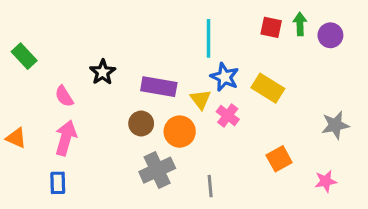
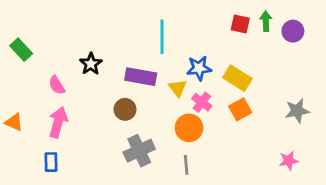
cyan line: (209, 38) -> (162, 37), moved
blue star: (225, 77) -> (199, 68), turned -30
orange circle: (180, 132) -> (189, 128), moved
orange square: (279, 159) -> (240, 109), moved

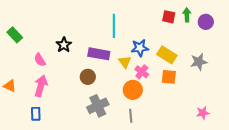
orange square: (240, 109) -> (169, 77), turned 35
gray star: (297, 111) -> (199, 62), moved

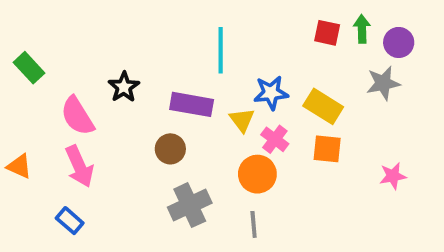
pink semicircle: (40, 60) -> (77, 116), size x1.5
gray star: (199, 62) -> (383, 83), moved
pink arrow: (41, 86) -> (79, 166), turned 140
pink star: (203, 113) -> (393, 176), moved
blue rectangle: (36, 114) -> (70, 221), turned -48

